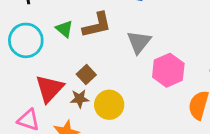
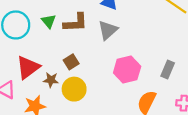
gray triangle: (139, 42) -> (108, 30), moved
brown square: (86, 74) -> (71, 62), moved

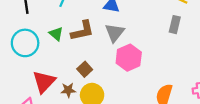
pink hexagon: (127, 70) -> (129, 58), moved
gray rectangle: (168, 70) -> (175, 25), moved

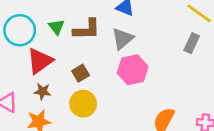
red triangle: (44, 82) -> (40, 61), moved
brown star: (68, 90) -> (42, 91), moved

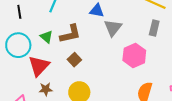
gray triangle: (123, 39) -> (113, 28), moved
pink hexagon: (133, 70) -> (134, 55), moved
brown square: (81, 73) -> (74, 60), moved

